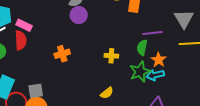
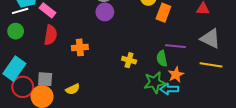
gray triangle: (184, 19) -> (210, 39), turned -45
red semicircle: (21, 40) -> (51, 35), moved
green semicircle: (142, 48) -> (162, 58), turned -35
yellow semicircle: (107, 93) -> (73, 89), moved

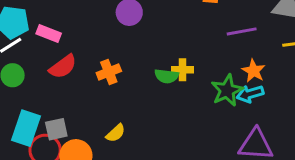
red semicircle: (51, 35) -> (63, 67), turned 60
green semicircle: (162, 58) -> (167, 76), moved, turned -56
gray square: (45, 79) -> (56, 129), moved

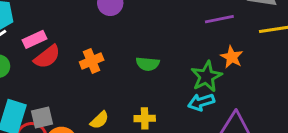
pink rectangle: (49, 33) -> (34, 39), moved, turned -45
yellow cross: (182, 70) -> (145, 118), moved
cyan arrow: (250, 94) -> (201, 102), moved

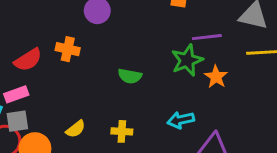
pink rectangle: (34, 39) -> (16, 94), moved
orange cross: (92, 61) -> (68, 49), moved, turned 30
green star: (206, 76) -> (187, 60), moved

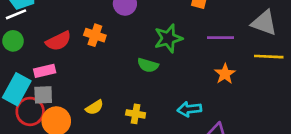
green star: (187, 60) -> (168, 38), moved

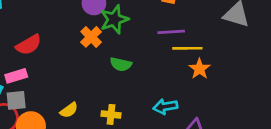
orange cross: (95, 35) -> (91, 37), moved, turned 30
green star: (168, 38) -> (114, 19), moved
purple line: (220, 38) -> (171, 32), moved
yellow line: (269, 57) -> (187, 48), moved

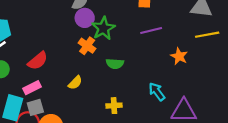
yellow line: (187, 48) -> (207, 35), moved
cyan arrow: (165, 107) -> (157, 92), turned 72
yellow semicircle: (69, 110) -> (75, 83), moved

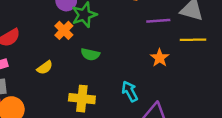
purple line: (151, 31) -> (158, 21), moved
yellow cross: (114, 106) -> (82, 99), size x1.5

